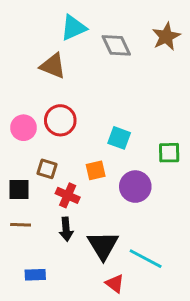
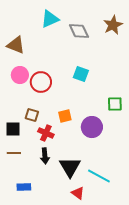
brown triangle: (53, 66) -> (16, 45), moved
pink circle: (23, 128) -> (20, 75), moved
cyan square: (119, 138) -> (81, 74), moved

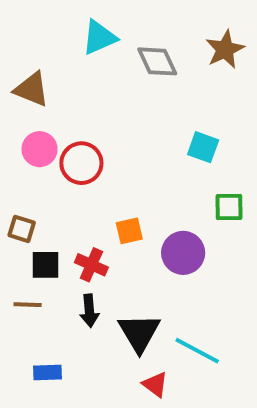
cyan square: (81, 74) -> (203, 147), moved
brown square: (32, 115) -> (22, 229), moved
black square: (13, 129) -> (46, 265), moved

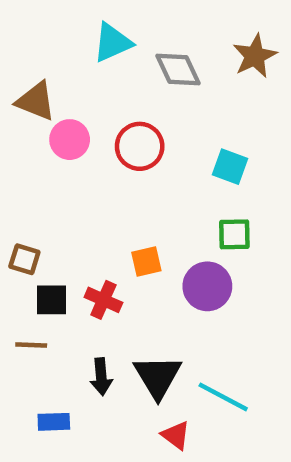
pink circle: (40, 149) -> (70, 140), moved
red circle: (81, 163) -> (140, 146), moved
green square: (229, 207) -> (234, 234), moved
black arrow: (89, 311) -> (101, 377), moved

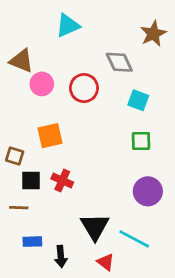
gray diamond: (178, 70) -> (119, 62), moved
orange square: (146, 261) -> (50, 136), moved, size x1.4
purple circle: (207, 286) -> (148, 191), moved
black arrow: (101, 377) -> (61, 257), moved
blue rectangle: (54, 422) -> (32, 242), moved

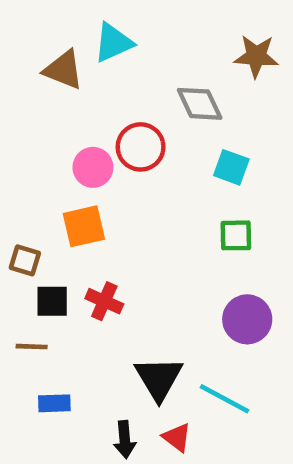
brown star: (153, 34) -> (256, 56), turned 30
brown triangle: (21, 61) -> (63, 70), moved
pink circle: (42, 84) -> (93, 167), moved
black arrow: (61, 257) -> (125, 440), moved

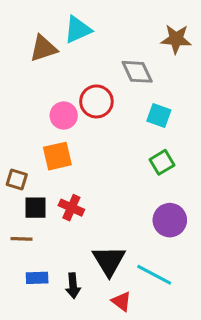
brown triangle: (63, 70) -> (43, 48), turned -40
green square: (236, 235) -> (162, 162), turned -30
black arrow: (125, 440) -> (73, 286), moved

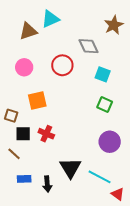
brown star: (176, 39) -> (114, 25), turned -30
pink circle: (64, 116) -> (24, 67), moved
green square: (162, 162) -> (105, 105), turned -35
brown line: (21, 239) -> (14, 154), turned 40
red triangle: (121, 301) -> (118, 194), moved

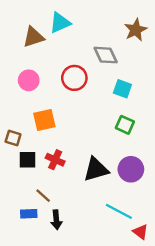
brown line: (14, 154) -> (43, 196), moved
black triangle: (70, 168) -> (96, 169), moved, turned 45

